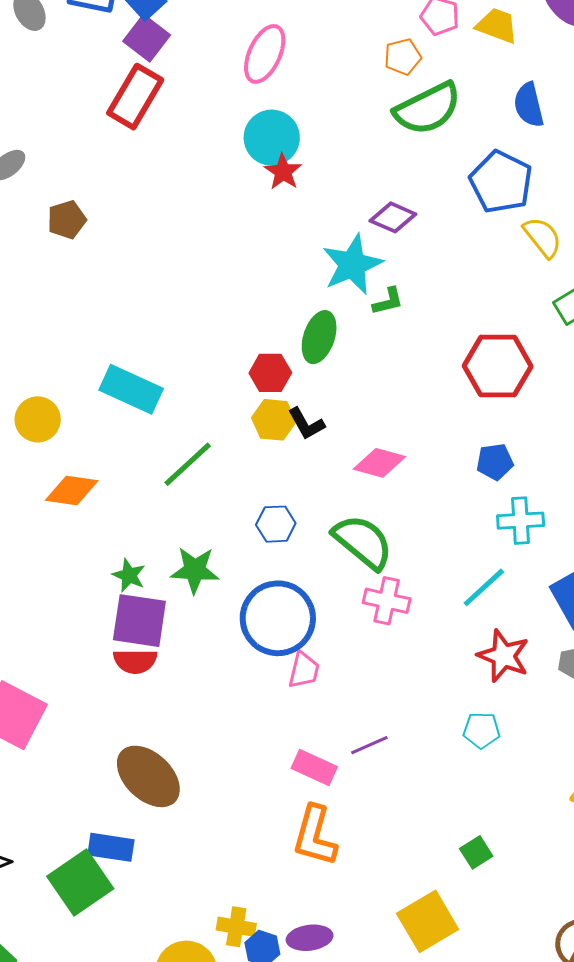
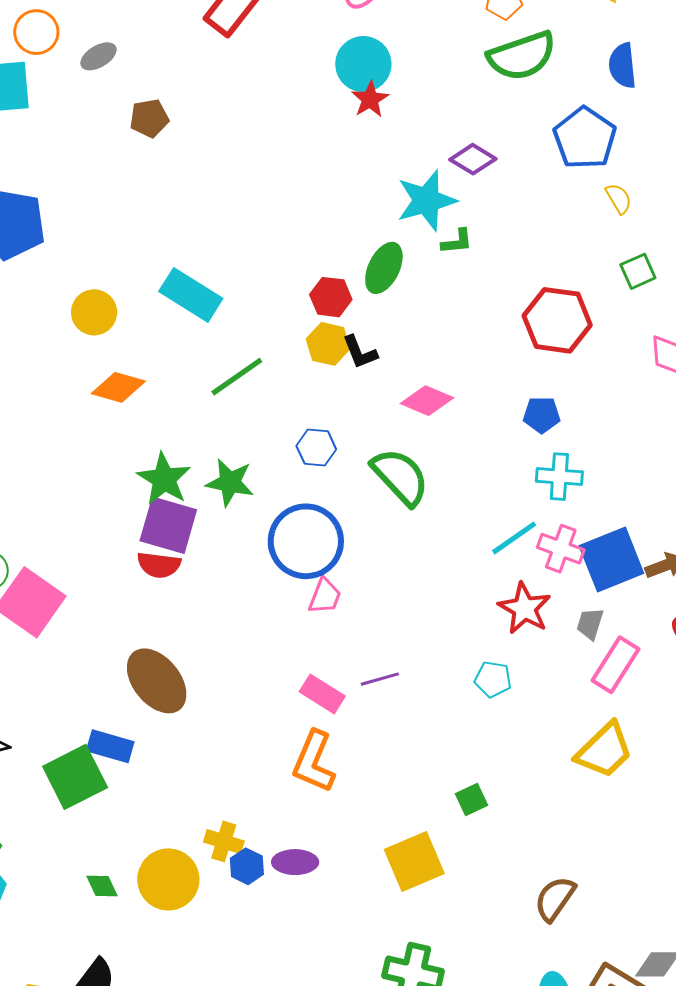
yellow semicircle: (542, 237) -> (619, 199), size x0.7
green star: (129, 575) -> (164, 479), size x1.6
pink cross: (387, 601) -> (561, 549), moved

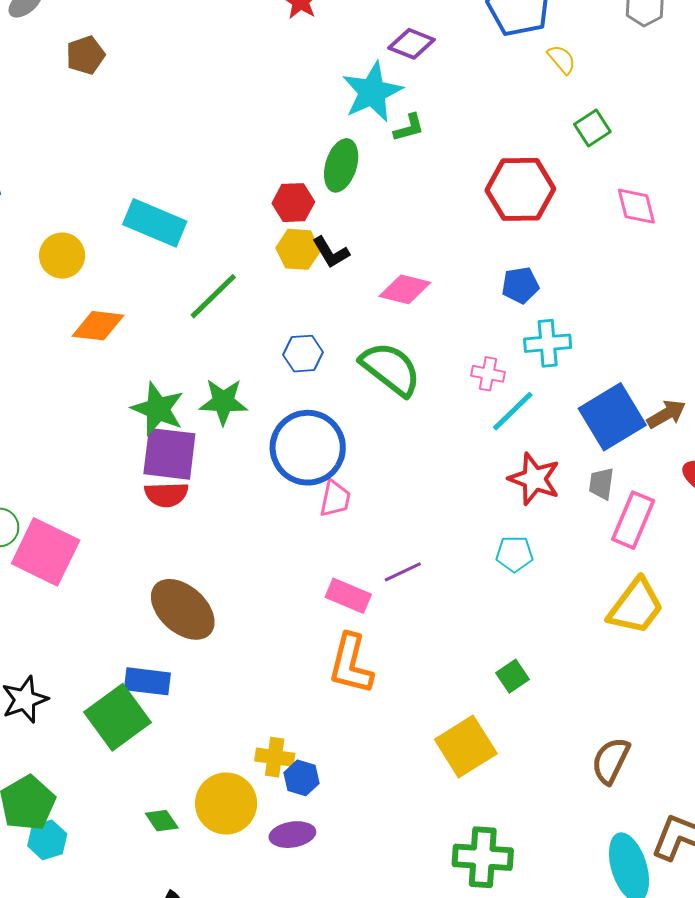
pink cross: (561, 549) -> (488, 374), moved, size x0.7
purple ellipse: (295, 862) -> (292, 835), moved

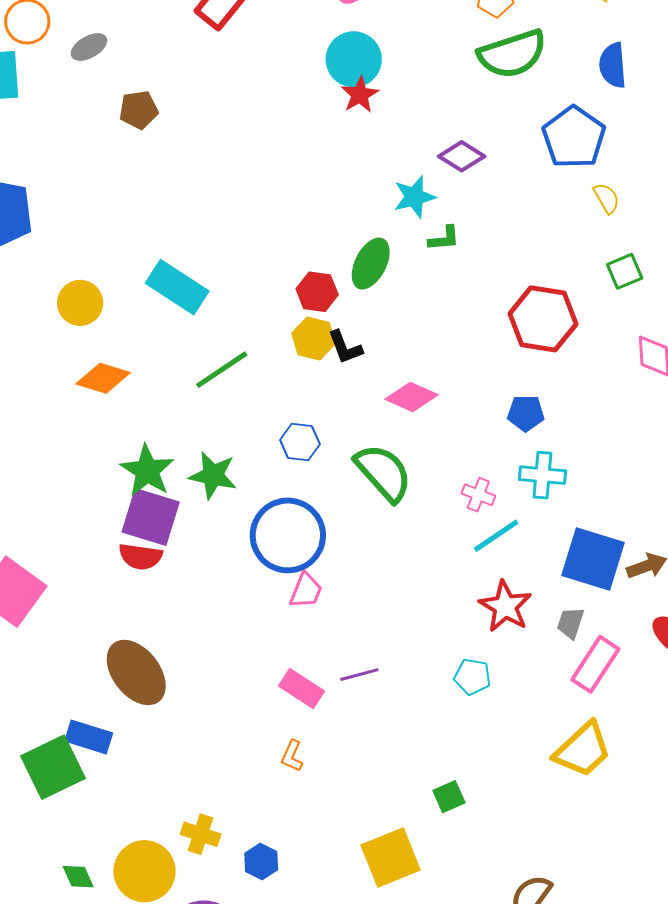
cyan star: (372, 92) -> (414, 197), size x0.7
blue square: (612, 417) -> (593, 559), turned 38
orange L-shape: (351, 664) -> (292, 756), size x0.5
blue hexagon: (301, 778) -> (261, 862), moved

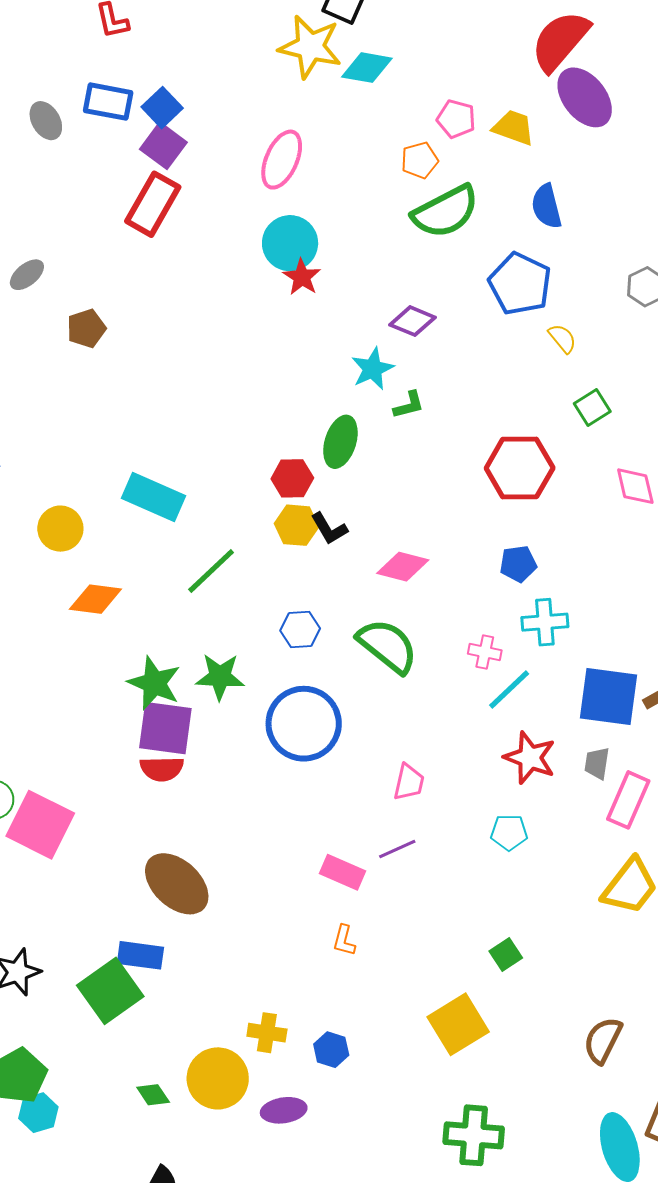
pink trapezoid: (306, 591) -> (409, 782), moved

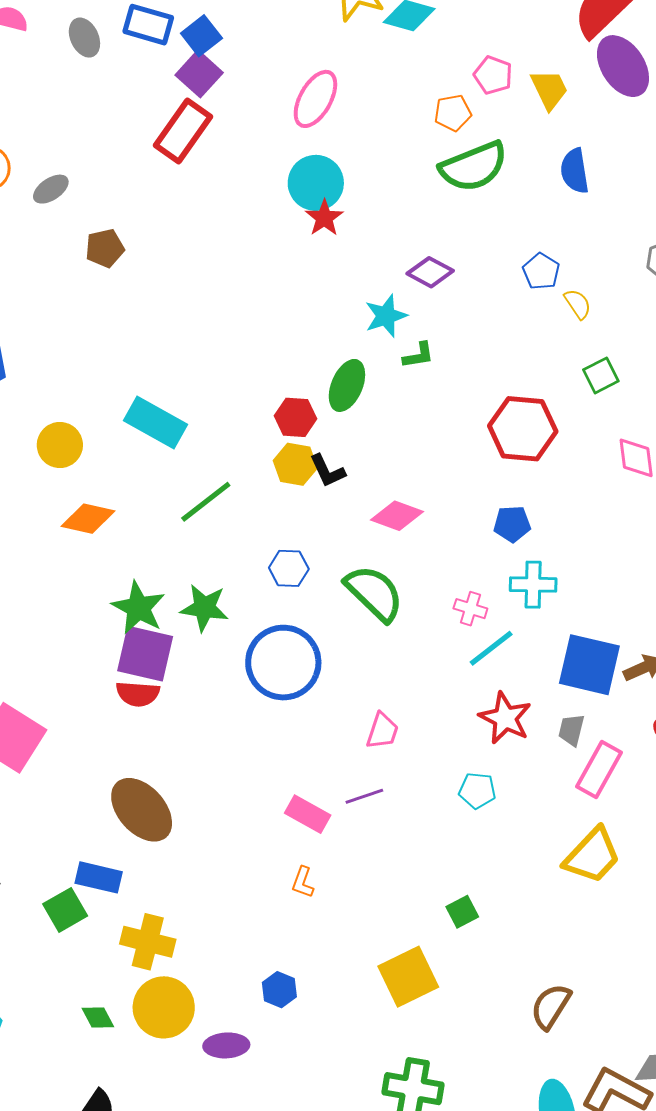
yellow trapezoid: (514, 128) -> (549, 89), turned 39
blue pentagon: (520, 284) -> (541, 271), moved, size x0.6
green square: (110, 991) -> (65, 910), size x0.7
yellow cross: (267, 1033) -> (148, 942), moved, size x1.4

